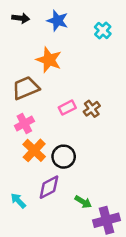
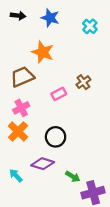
brown cross: (92, 109) -> (83, 82), moved
orange cross: (34, 150) -> (18, 131), moved
purple diamond: (49, 187) -> (43, 164), turned 45

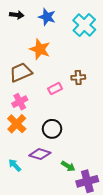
cyan cross: (90, 26) -> (84, 25), size x1.6
brown cross: (83, 82) -> (78, 77), turned 32

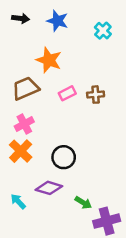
cyan cross: (84, 25) -> (103, 31), size x0.6
pink rectangle: (55, 89) -> (67, 93), moved

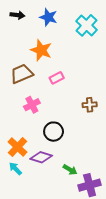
cyan cross: (103, 31) -> (86, 25), size x1.5
brown cross: (96, 95) -> (90, 105), moved
pink cross: (24, 124) -> (32, 105), moved
orange cross: (21, 151) -> (17, 147), moved

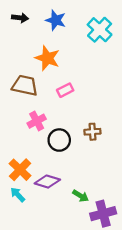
brown trapezoid: (22, 74) -> (25, 85), turned 35
brown cross: (90, 105) -> (92, 132), moved
black circle: (54, 132) -> (59, 140), moved

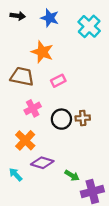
black circle: (59, 140) -> (61, 119), moved
orange cross: (20, 170) -> (25, 140), moved

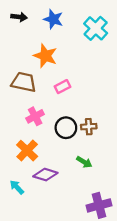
green arrow: (72, 176) -> (84, 162), moved

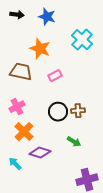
cyan cross: (96, 28) -> (82, 40), moved
pink cross: (35, 116) -> (17, 107), moved

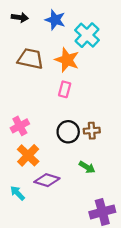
cyan cross: (82, 40) -> (87, 35), moved
orange star: (40, 49) -> (67, 60), moved
brown trapezoid: (21, 72) -> (30, 59), moved
pink rectangle: (55, 76) -> (65, 89), turned -48

